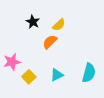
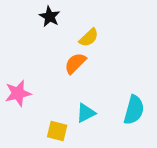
black star: (33, 22) -> (50, 17), moved
yellow square: (29, 77) -> (57, 131), moved, turned -32

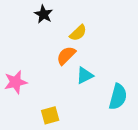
cyan triangle: (86, 113) -> (85, 75), moved
yellow square: (57, 131) -> (50, 115), turned -30

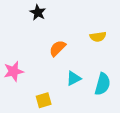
yellow semicircle: (78, 33) -> (98, 37), moved, turned 35
cyan triangle: (85, 75) -> (74, 78), moved

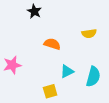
orange semicircle: (57, 48) -> (52, 44), turned 63
yellow square: (44, 100) -> (50, 91), moved

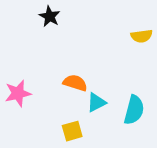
yellow semicircle: (89, 33) -> (142, 36), moved
orange semicircle: (52, 44) -> (75, 83), moved

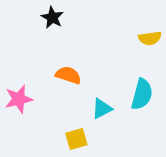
orange semicircle: (75, 83) -> (68, 75), moved
cyan semicircle: (134, 110) -> (142, 94), moved

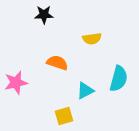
black star: (52, 17) -> (44, 15), turned -30
yellow semicircle: (150, 38) -> (92, 39), moved

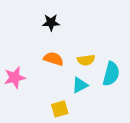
black star: (44, 15) -> (51, 22), moved
yellow semicircle: (92, 39) -> (86, 60), moved

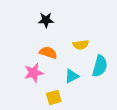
yellow semicircle: (86, 60) -> (81, 45), moved
pink star: (15, 78) -> (34, 73), moved

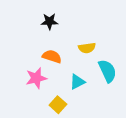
cyan semicircle: (100, 66) -> (107, 71), turned -40
yellow square: (54, 97) -> (58, 105), turned -32

